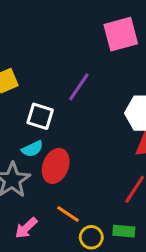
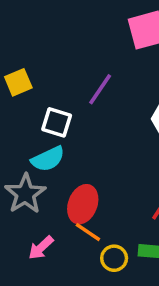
cyan semicircle: (32, 149) -> (48, 159), size x1.4
red ellipse: (56, 166) -> (83, 204), moved

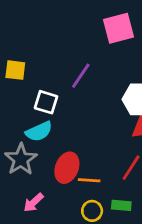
yellow square: (18, 82) -> (15, 70), turned 30
orange line: (88, 232) -> (89, 180), moved, turned -30

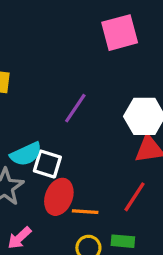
purple line: (81, 76) -> (75, 108), moved
white square: (46, 102) -> (47, 164), moved

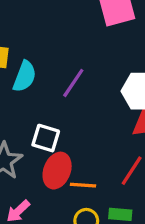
cyan semicircle: (26, 154) -> (25, 76), moved, turned -44

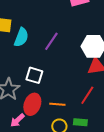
red ellipse: (57, 171) -> (32, 104), moved

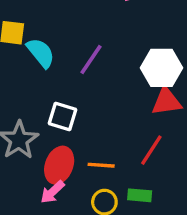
cyan semicircle: (21, 37) -> (41, 53), turned -60
pink arrow: (17, 120) -> (52, 192), moved

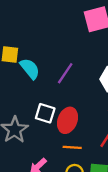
red ellipse: (59, 165) -> (68, 120), moved

